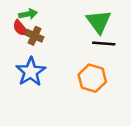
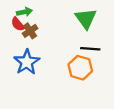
brown cross: (35, 36) -> (30, 31), turned 32
black line: (104, 43) -> (90, 49), moved

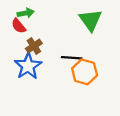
brown cross: (30, 31) -> (34, 46), moved
black line: (90, 49) -> (72, 58), moved

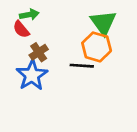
orange hexagon: (85, 72) -> (97, 47), moved

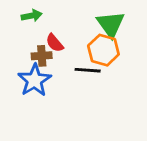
red semicircle: (21, 29) -> (55, 43), moved
brown cross: (39, 52) -> (42, 56), turned 30

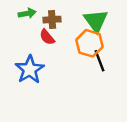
brown cross: (42, 56) -> (52, 20), moved
black line: (88, 70) -> (99, 61), moved, turned 65

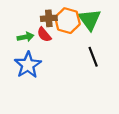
green arrow: (27, 13) -> (26, 37), moved
orange hexagon: (89, 43) -> (67, 21), moved

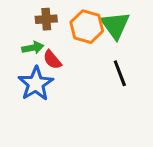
brown cross: (49, 18) -> (46, 19), moved
red semicircle: (44, 35) -> (52, 60), moved

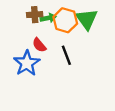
green arrow: (33, 48) -> (48, 18), moved
black line: (120, 73) -> (66, 55), moved

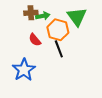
orange hexagon: (65, 20) -> (58, 30), moved
blue star: (27, 63) -> (24, 70), moved

